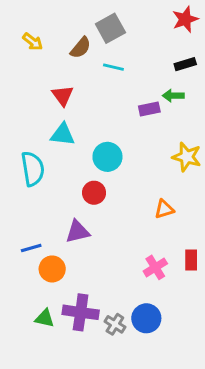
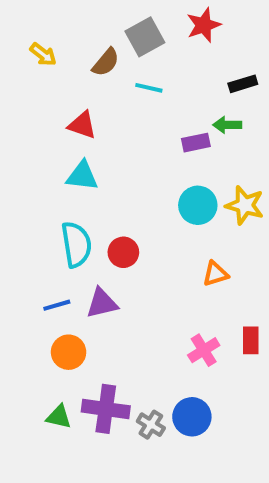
red star: (185, 19) -> (204, 25), moved
red triangle: (63, 96) -> (82, 125), turned -35
cyan circle: (107, 157) -> (198, 205), moved
cyan semicircle: (33, 169) -> (76, 244), moved
blue line: (31, 248) -> (57, 305), moved

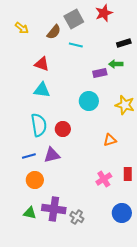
cyan circle: (198, 205) -> (89, 101), moved
blue circle: (192, 417) -> (122, 213), moved

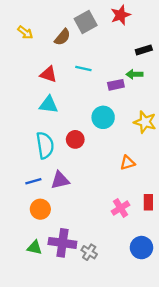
cyan line: (76, 45) -> (83, 69), moved
red circle: (63, 129) -> (75, 139), moved

